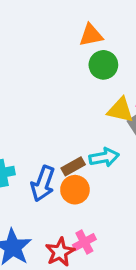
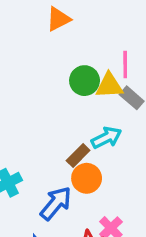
green circle: (103, 65) -> (85, 81), moved
blue arrow: (43, 184) -> (56, 203), moved, turned -144

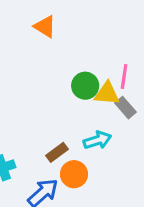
orange triangle: (58, 19) -> (45, 27), moved, turned 50
brown rectangle: (78, 155) -> (57, 152), moved

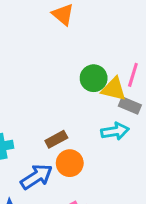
gray rectangle: (125, 108) -> (130, 105), turned -35
cyan arrow: (97, 140) -> (115, 131), moved

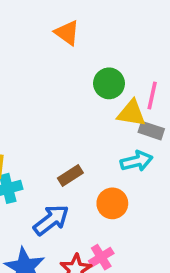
green circle: (94, 78) -> (109, 83), moved
orange circle: (70, 163) -> (112, 203), moved

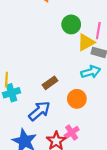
yellow triangle: (131, 113) -> (86, 42), turned -36

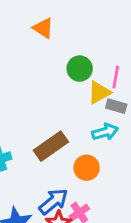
brown rectangle: (50, 83) -> (51, 146), size x1.6
blue arrow: (39, 111) -> (53, 201), moved

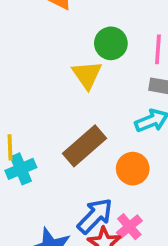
yellow triangle: (99, 92) -> (87, 75), moved, turned -30

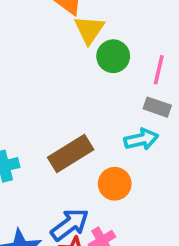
yellow triangle: (87, 75) -> (89, 30), moved

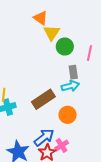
gray rectangle: (157, 107) -> (73, 72), moved, turned 64
cyan arrow: (141, 139) -> (70, 86), moved

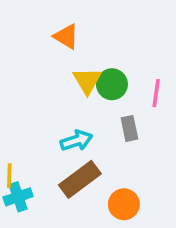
yellow triangle: (52, 33) -> (87, 81), moved
cyan arrow: (70, 86) -> (76, 141), moved

